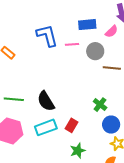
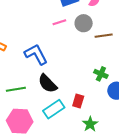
blue L-shape: (47, 36) -> (36, 54), moved

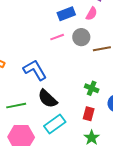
green cross: (101, 74) -> (92, 88), moved
red rectangle: (78, 101) -> (89, 114), moved

